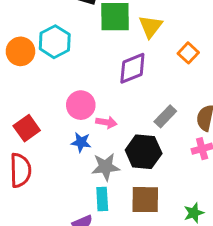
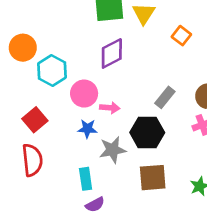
cyan hexagon: (55, 42) -> (52, 70), moved
purple diamond: (132, 68) -> (112, 53), moved
cyan rectangle: (102, 199) -> (86, 179), moved

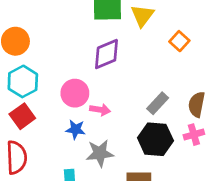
cyan hexagon: (52, 70) -> (23, 81), moved
black hexagon: (147, 133) -> (155, 139), moved

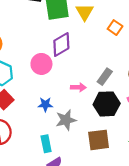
pink circle: (75, 93) -> (41, 64), moved
pink arrow: (100, 110) -> (78, 87), moved

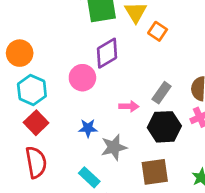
orange square: (115, 28) -> (158, 31), moved
cyan rectangle: (46, 144) -> (89, 177), turned -35

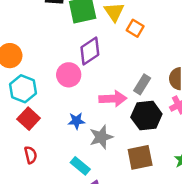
pink arrow: (129, 106) -> (113, 99), size x1.5
red semicircle: (36, 162) -> (31, 155), size x0.6

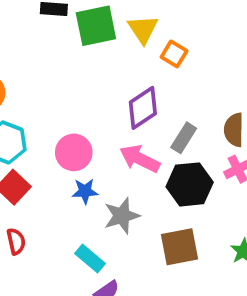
purple diamond: (90, 51) -> (143, 108), moved
pink circle: (69, 75) -> (74, 152), moved
pink arrow: (113, 99) -> (140, 159), turned -152

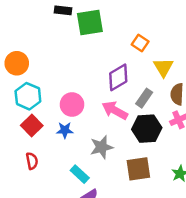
yellow triangle: (143, 29) -> (163, 67), moved
blue star: (85, 191) -> (65, 130), moved

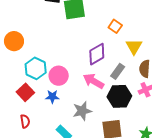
cyan hexagon: (28, 96) -> (36, 68), moved

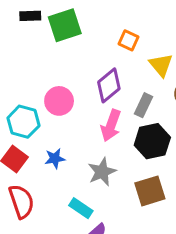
pink circle: (59, 76) -> (59, 101), moved
pink arrow: (94, 81) -> (111, 125), turned -90
red semicircle: (25, 121) -> (21, 201), size x1.6

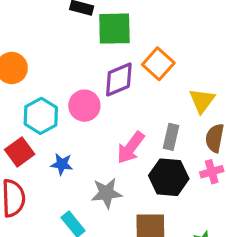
orange square: (129, 40) -> (158, 64), moved, size x1.4
purple diamond: (109, 85) -> (119, 79), moved
gray rectangle: (144, 105) -> (171, 137), turned -30

